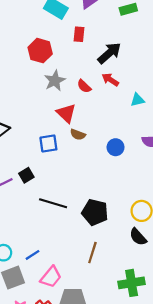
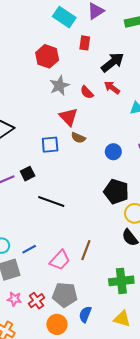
black pentagon: (95, 212) -> (116, 192), moved
pink trapezoid: (51, 277) -> (60, 260), moved

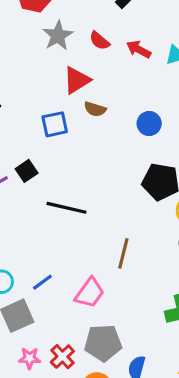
red arrow: (112, 88) -> (139, 49), moved
red triangle: (68, 117) -> (77, 80), turned 48
brown line: (86, 250) -> (123, 253), moved

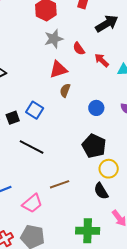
brown semicircle: (95, 109) -> (65, 90), turned 80
blue square: (55, 124) -> (35, 110), moved, turned 30
brown line: (123, 253) -> (60, 184), turned 42

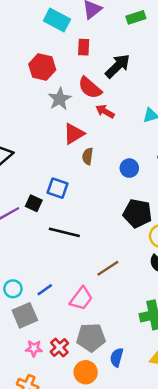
red semicircle: (79, 49) -> (90, 88), moved, size x1.5
red arrow: (102, 60) -> (105, 111), moved
black square: (13, 118) -> (34, 203), turned -32

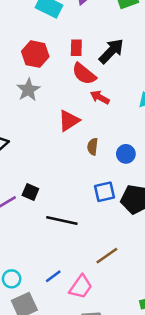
red rectangle: (84, 47) -> (76, 48), moved
gray star: (60, 99) -> (28, 90), moved
brown semicircle: (88, 156) -> (93, 147), moved
blue square: (57, 188) -> (104, 192), moved, turned -30
blue line: (45, 290) -> (53, 276), moved

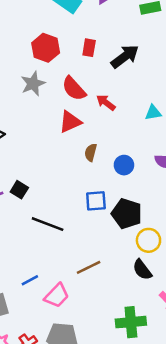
red semicircle: (84, 74) -> (74, 89), moved

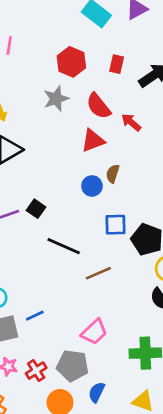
blue circle: (124, 165) -> (92, 186), moved
brown line: (89, 267) -> (98, 273), moved
blue line: (30, 280) -> (35, 316), moved
pink trapezoid: (57, 296) -> (94, 332), moved

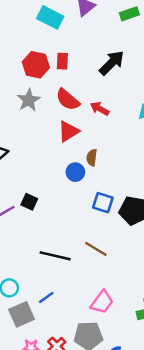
red rectangle: (117, 64) -> (62, 61), moved
blue square: (116, 225) -> (103, 203), turned 30
black line: (64, 246) -> (55, 256), moved
brown line: (98, 273) -> (96, 249), turned 65

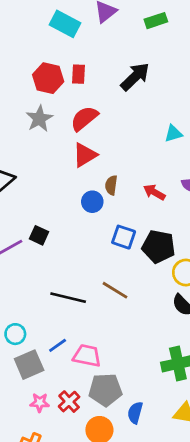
red semicircle: (68, 100) -> (84, 118), turned 100
red arrow: (100, 109) -> (154, 192), moved
pink trapezoid: (102, 302) -> (87, 356), moved, turned -115

